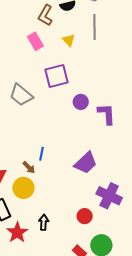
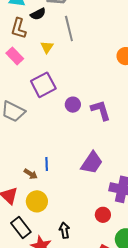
yellow triangle: (69, 40) -> (47, 47), turned 32
brown arrow: (29, 167) -> (31, 174), moved

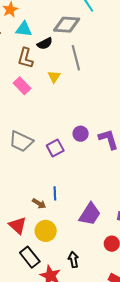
purple square: (43, 85) -> (55, 148), moved, size x0.7
purple trapezoid: (92, 163) -> (90, 214), moved

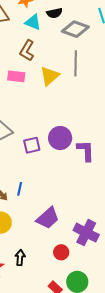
black semicircle: (45, 44) -> (54, 13), moved
yellow triangle: (54, 77) -> (50, 76), size x1.5
pink rectangle: (22, 86) -> (16, 76), turned -54
purple circle: (81, 134) -> (60, 138), size x1.5

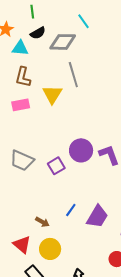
blue line: (20, 189) -> (71, 210), moved, turned 40
purple trapezoid: (48, 218) -> (97, 217), moved

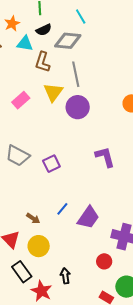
cyan line: (84, 21) -> (81, 17), moved
brown L-shape: (23, 77) -> (43, 62), moved
pink rectangle: (21, 105) -> (21, 100), turned -36
purple circle: (81, 150) -> (78, 107), moved

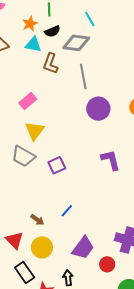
orange star: (12, 24) -> (30, 24), moved
yellow triangle: (53, 92) -> (35, 131), moved
purple circle: (78, 107) -> (98, 109), moved
purple trapezoid: (88, 218) -> (83, 248), moved

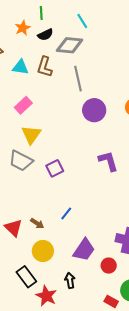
cyan triangle: (33, 45) -> (21, 67), moved
red triangle: (14, 240) -> (13, 228), moved

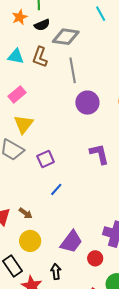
cyan line: (82, 21) -> (101, 14), moved
blue line: (66, 213) -> (56, 189), moved

